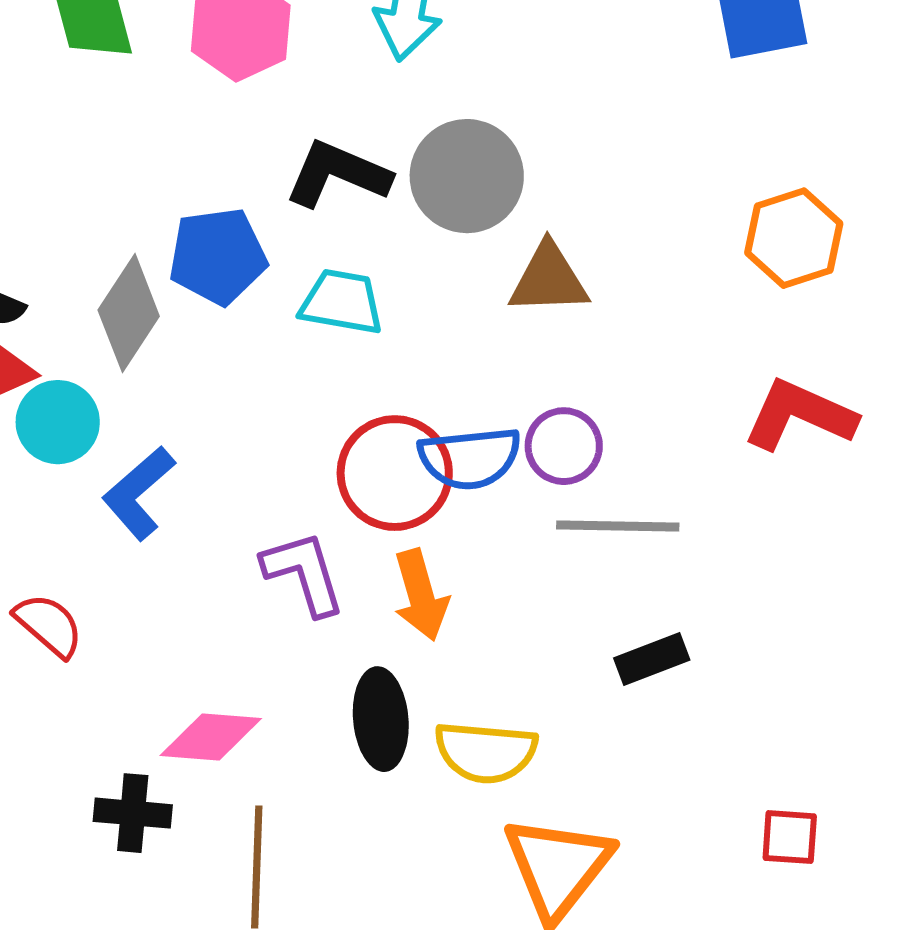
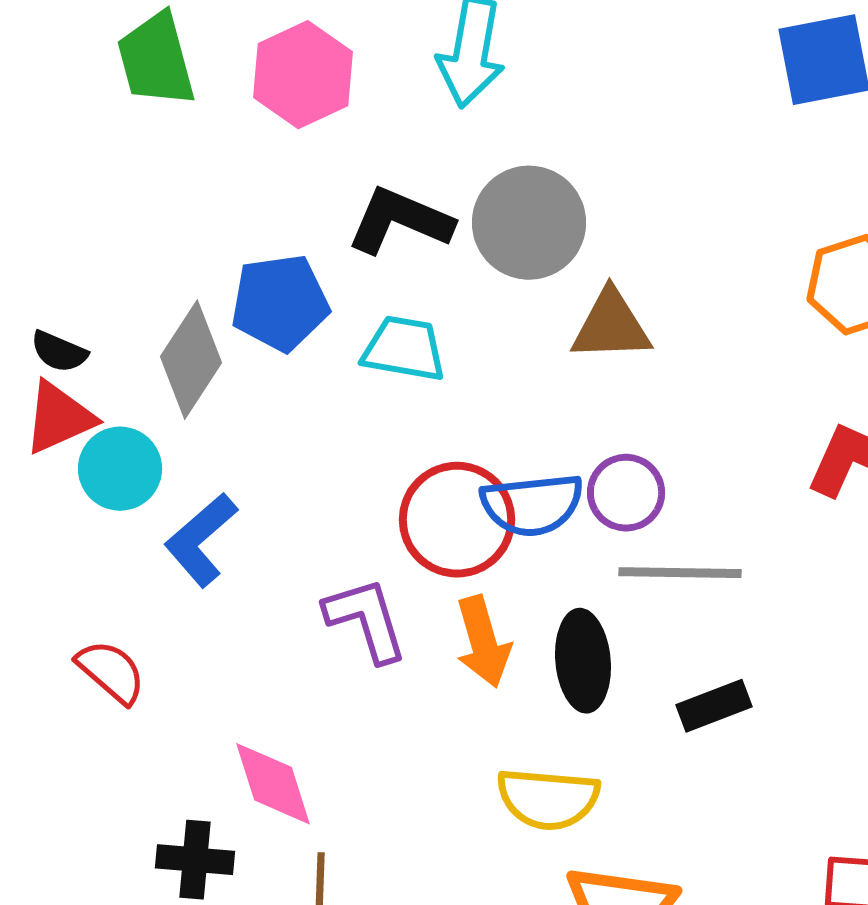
black ellipse: (381, 719) -> (583, 661), moved
pink diamond: (211, 737) -> (273, 784), turned 68

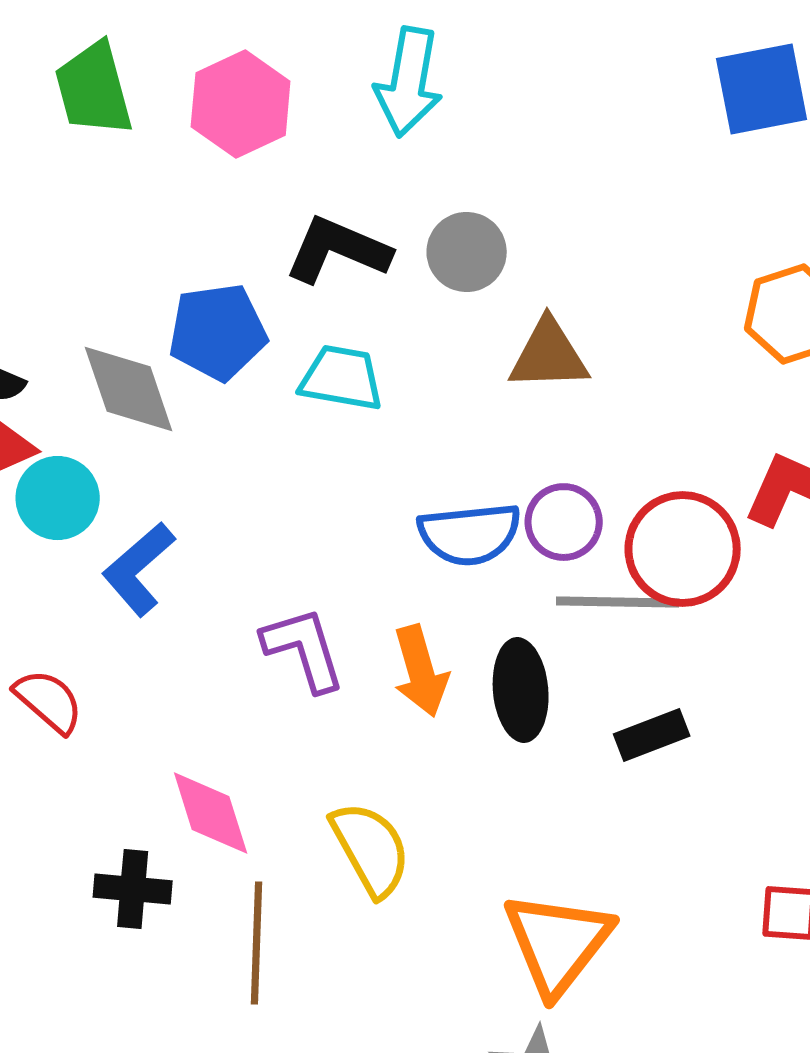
gray circle: (529, 223) -> (467, 252), size x0.7
gray diamond: (191, 360) -> (129, 389), turned -52
red circle: (457, 520) -> (683, 549), moved
yellow semicircle: (548, 799) -> (371, 849), moved, turned -124

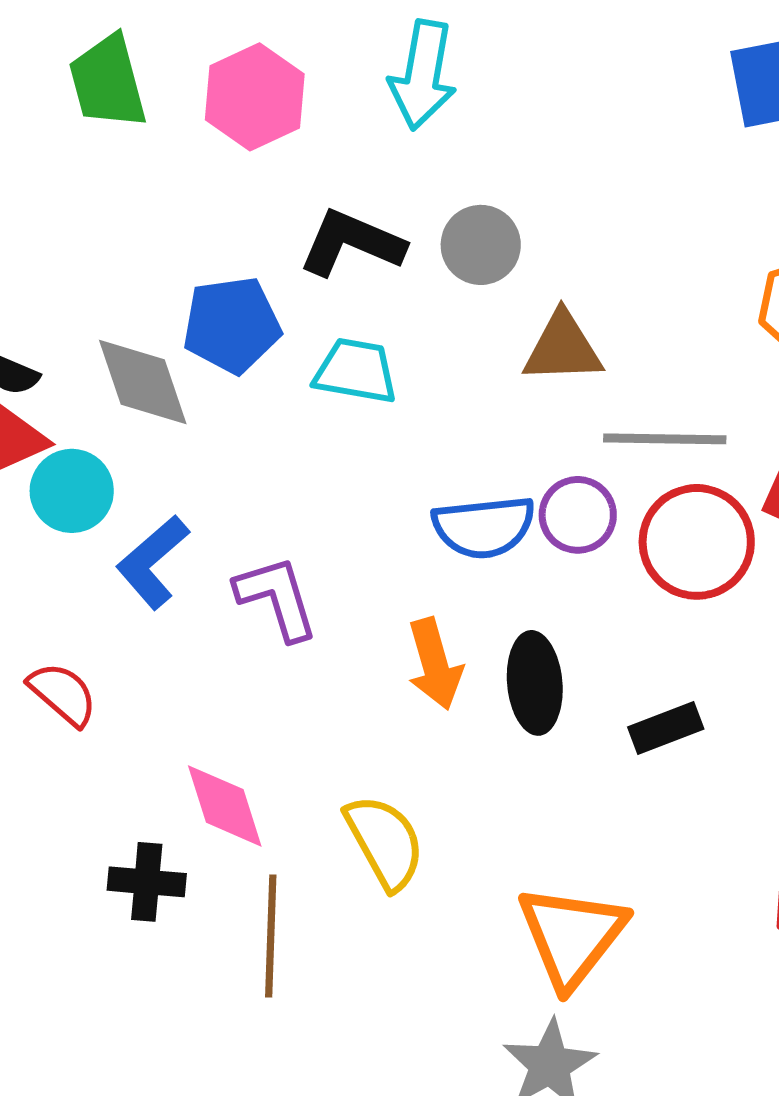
gray line: (618, 602) -> (665, 439), moved
purple L-shape: (304, 649) -> (277, 598), moved

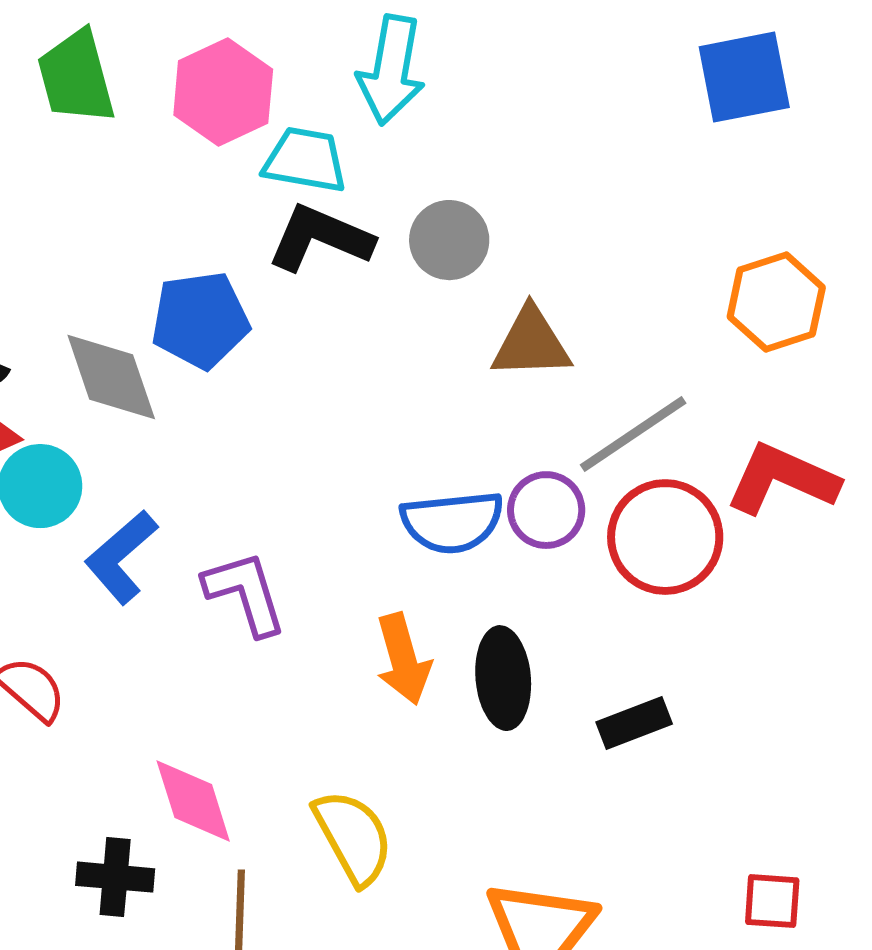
cyan trapezoid: (356, 371) -> (305, 160), moved
gray line: (665, 439) -> (633, 434), turned -35

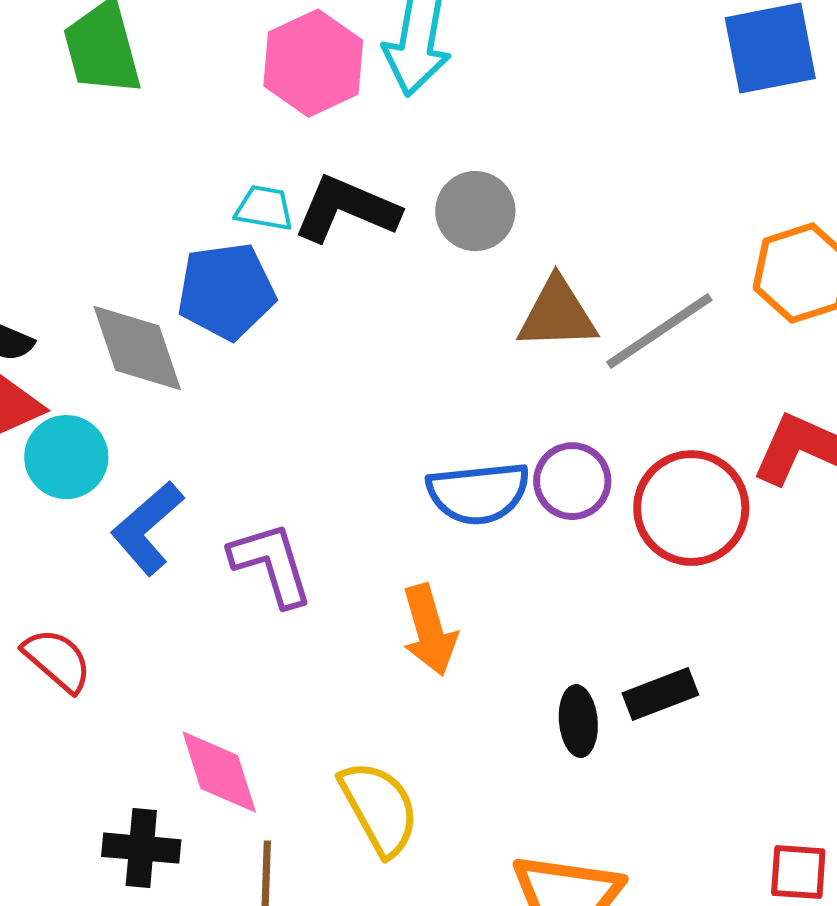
pink hexagon: (223, 92) -> (313, 63), moved
cyan trapezoid: (305, 160) -> (264, 208), moved, size x0.7
gray line: (633, 434) -> (659, 331), moved
black ellipse: (503, 678) -> (578, 721), moved, size x0.7

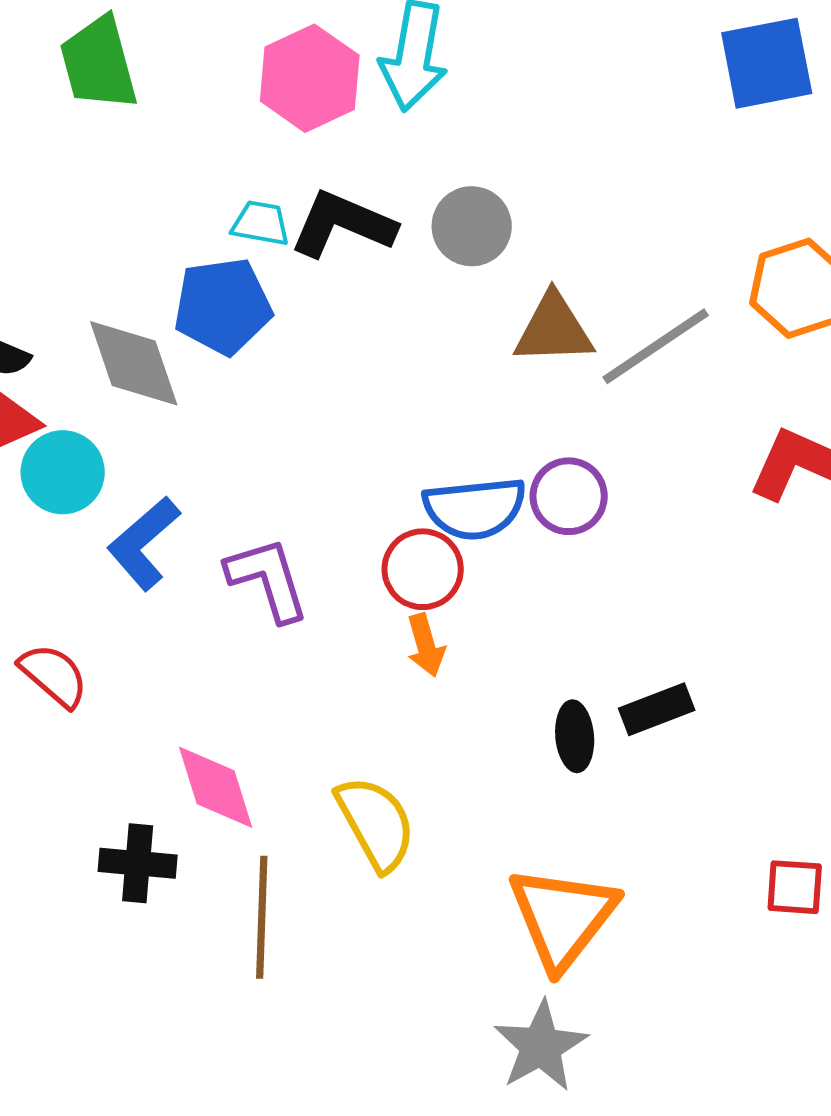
red circle: (691, 508) -> (423, 569), moved, size x0.7
orange arrow: (429, 630) -> (426, 645), size x0.7

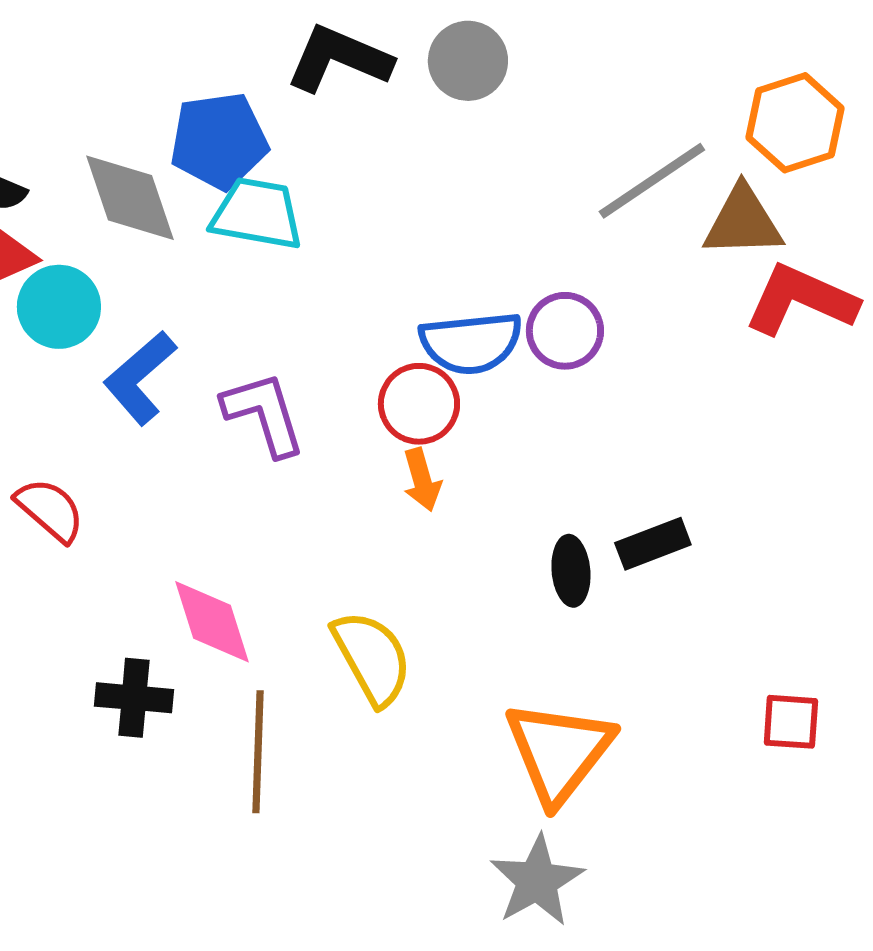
cyan trapezoid: (261, 223) -> (257, 214), moved, size x1.6
brown triangle: (554, 329) -> (743, 222), moved

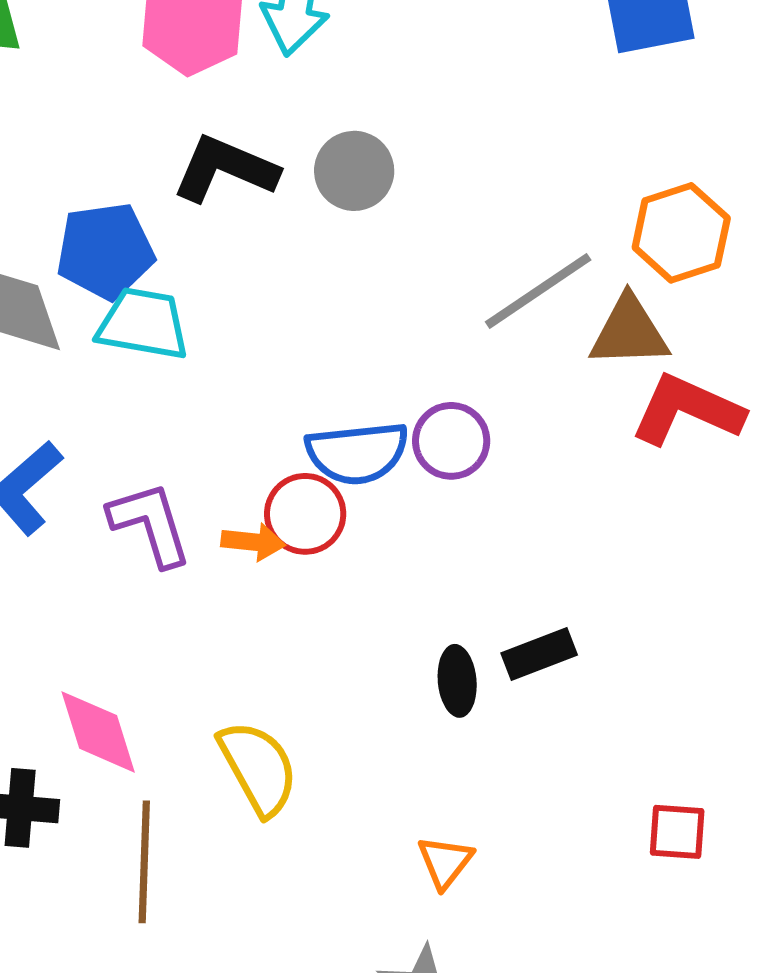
orange arrow: (422, 480) -> (253, 542), moved, turned -68
orange triangle: (559, 752) -> (445, 862), size x0.5

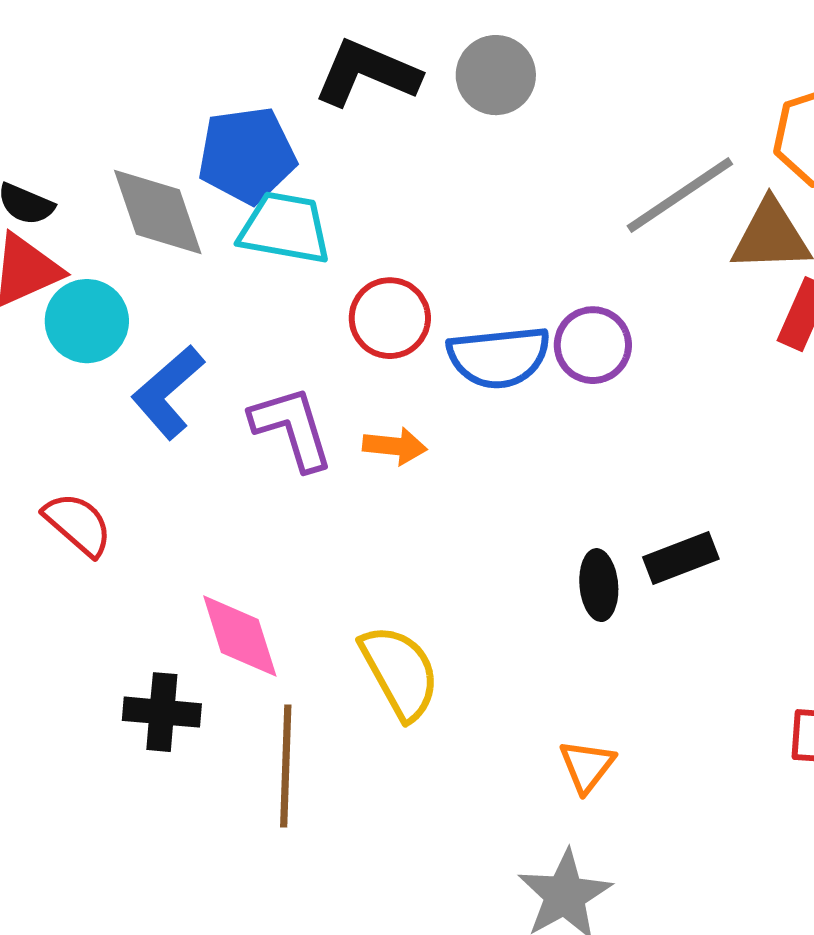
red circle: (305, 514) -> (390, 318), moved

